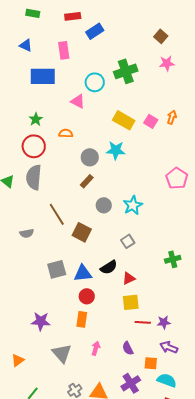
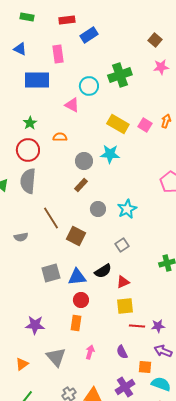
orange triangle: (18, 360) -> (22, 364), moved

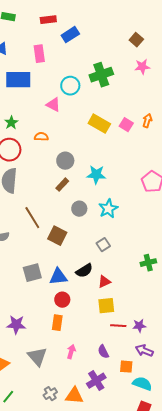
cyan star: (110, 154) -> (96, 175), moved
purple cross: (125, 387) -> (96, 381), moved

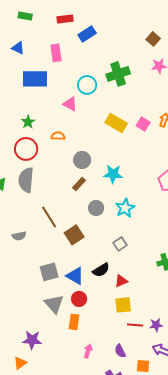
brown square: (57, 236) -> (74, 235), turned 30
blue triangle: (58, 277) -> (75, 276), turned 36
purple star: (16, 325) -> (32, 340), moved
gray triangle: (37, 357) -> (54, 304), moved

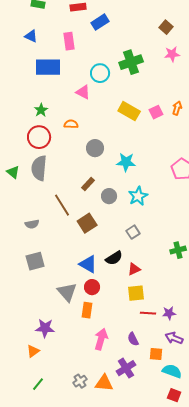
pink square: (143, 124) -> (156, 112), turned 32
brown rectangle: (79, 184) -> (88, 184), moved
gray square: (49, 272) -> (35, 261), moved
pink arrow: (88, 351) -> (101, 339), size x1.5

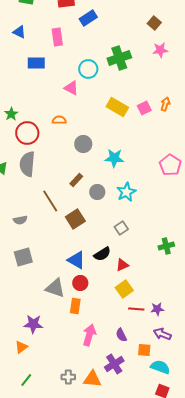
blue rectangle: (48, 67) -> (36, 63), size x0.7
green star: (41, 110) -> (11, 114), moved
gray triangle: (67, 292) -> (55, 288), turned -30
yellow square: (136, 293) -> (124, 289), turned -30
gray cross: (80, 381) -> (68, 377), turned 32

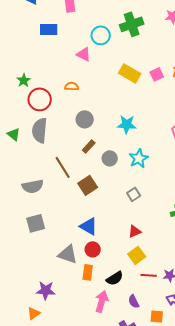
gray circle: (83, 144) -> (85, 119), moved
gray semicircle: (20, 220) -> (33, 186), size x1.5
black semicircle: (102, 254) -> (115, 278), moved

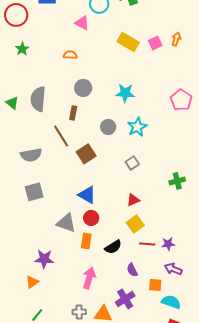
red circle: (40, 99) -> (16, 15), moved
brown rectangle: (89, 146) -> (73, 113), moved, turned -32
pink arrow: (102, 301) -> (89, 278), moved

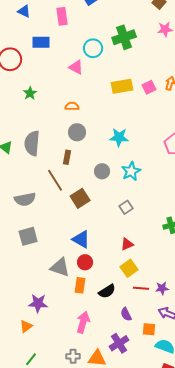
yellow rectangle: (128, 42) -> (122, 86), turned -40
green star: (22, 49) -> (30, 93), moved
orange semicircle: (70, 55) -> (72, 106), moved

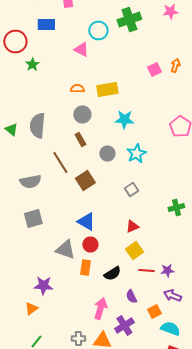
yellow rectangle: (122, 86) -> (107, 90), moved
green star: (30, 93) -> (32, 64), moved
brown rectangle: (67, 157) -> (80, 140), moved, turned -40
pink arrow: (83, 322) -> (100, 308), moved
orange square: (149, 329) -> (154, 312), turned -32

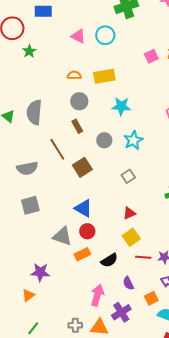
cyan circle: (98, 30) -> (105, 35), moved
orange rectangle: (85, 268) -> (82, 254), turned 56

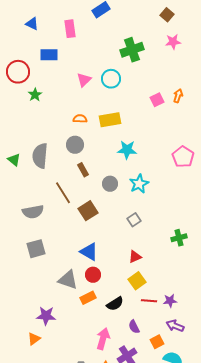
pink triangle: (78, 36) -> (84, 80), turned 49
gray circle: (79, 101) -> (75, 145), moved

